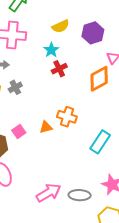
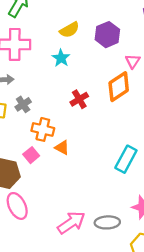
red cross: (59, 69) -> (79, 99), moved
orange cross: (67, 117) -> (43, 129), moved
orange triangle: (46, 127) -> (62, 147), turned 48

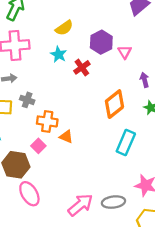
purple hexagon: (107, 35) -> (101, 42), moved
orange diamond: (119, 87) -> (114, 104), moved
red cross: (79, 99) -> (82, 67), moved
gray cross: (23, 104) -> (27, 100), turned -32

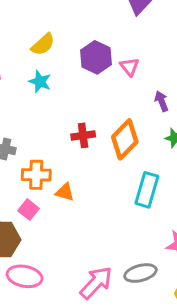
red cross: (82, 67) -> (83, 135), moved, turned 35
pink ellipse: (29, 194) -> (25, 276), turned -40

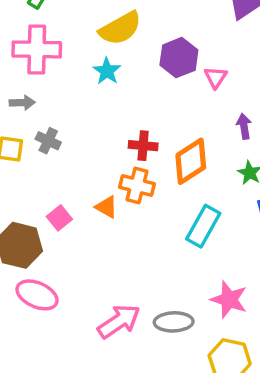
yellow semicircle: (43, 44) -> (120, 28), size x1.4
orange cross: (36, 175) -> (137, 186), moved

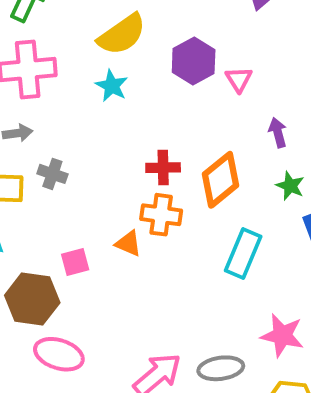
pink square: (59, 218) -> (75, 262), turned 30

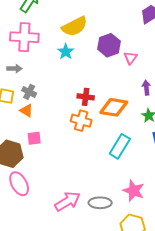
orange diamond: (220, 180) -> (114, 107), turned 40
orange triangle: (128, 243) -> (26, 111), moved
pink ellipse: (59, 354) -> (19, 184), turned 35

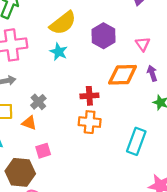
pink triangle: (130, 58) -> (143, 44), moved
gray cross: (29, 92) -> (38, 102), moved, turned 32
orange diamond: (114, 107) -> (123, 75), moved

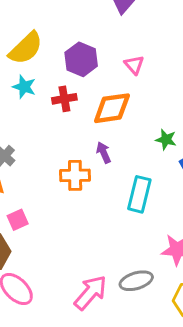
purple arrow: (152, 73) -> (104, 152), moved
red cross: (89, 96) -> (64, 99), moved

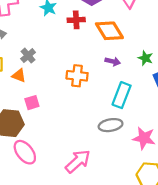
orange diamond: (112, 108) -> (109, 31), turned 60
purple arrow: (104, 152) -> (113, 61), moved, turned 120
gray ellipse: (136, 281) -> (111, 125), moved

